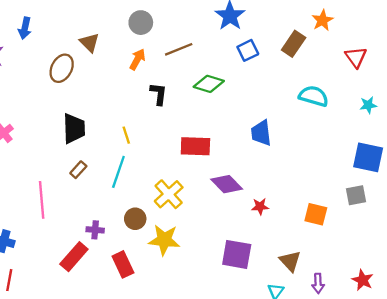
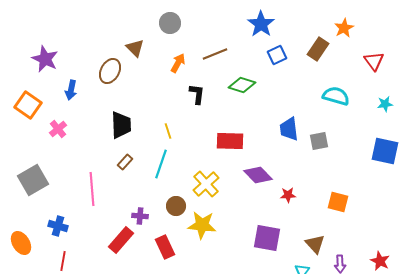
gray circle: (141, 23) -> (170, 23), moved
blue arrow: (25, 28) -> (71, 90), moved
gray square: (356, 195) -> (319, 141), moved

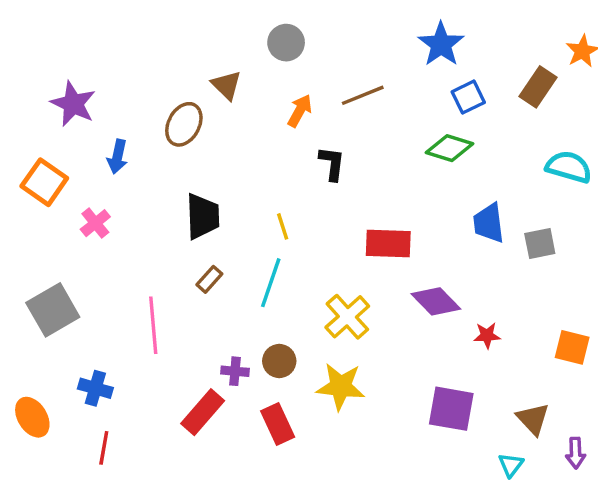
green diamond: (242, 85) -> (450, 148), moved
brown circle: (176, 206) -> (279, 361), moved

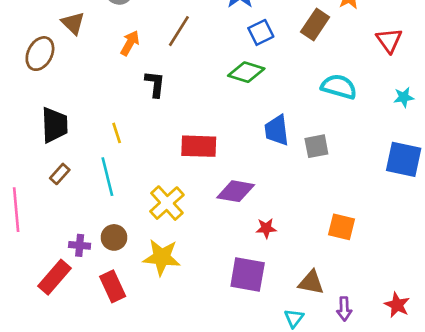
brown line: (363, 95) -> (179, 31), turned -36
cyan line: (271, 283) -> (107, 177), turned -33
purple diamond: (436, 301) -> (236, 191), turned -36
red star: (487, 335) -> (266, 228), moved
brown triangle: (533, 419) -> (311, 282), turned -36

